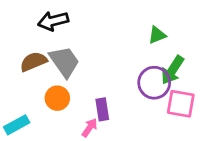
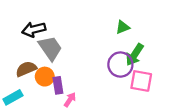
black arrow: (53, 21) -> (34, 29), moved
brown semicircle: (33, 62) -> (26, 69), moved
purple rectangle: (102, 109) -> (58, 85), moved

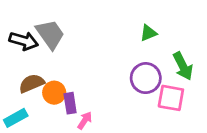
black arrow: (34, 29) -> (24, 41), moved, turned -150
gray trapezoid: (50, 48) -> (50, 34), moved
green arrow: (135, 55) -> (183, 66), moved, turned -60

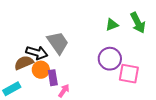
gray trapezoid: (50, 34) -> (58, 43), moved
black arrow: (24, 41) -> (37, 53), moved
green arrow: (183, 66) -> (138, 23), moved

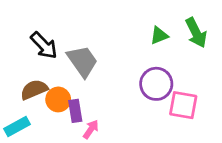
black arrow: (37, 53) -> (44, 45), moved, turned 30

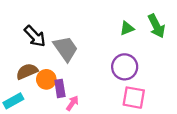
pink square: (183, 105) -> (134, 98), moved

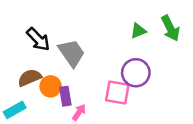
pink square: (134, 98) -> (117, 93), moved

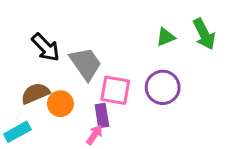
pink square: (117, 93) -> (115, 90), moved
purple rectangle: (65, 96) -> (102, 116), moved

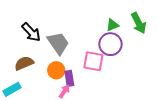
purple circle: (163, 87) -> (110, 44), moved
pink square: (115, 90) -> (93, 61), moved
orange circle: (60, 104) -> (56, 70), moved

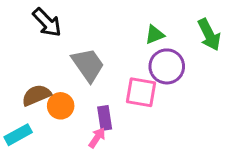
green triangle: (112, 25) -> (155, 35), moved
black arrow: (31, 32) -> (47, 22), moved
orange circle: (56, 70) -> (61, 106), moved

